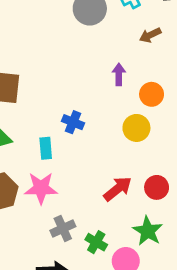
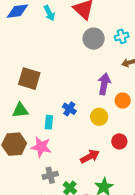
purple arrow: (119, 74) -> (104, 84), size x1.5
yellow circle: (136, 128) -> (99, 117), moved
red circle: (157, 187) -> (119, 141), moved

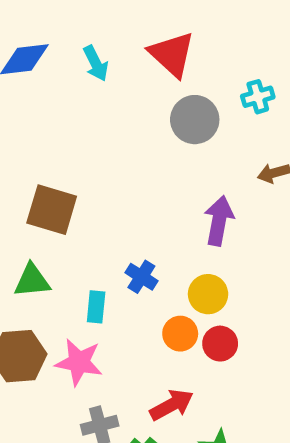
cyan cross: (122, 36) -> (258, 97), moved
orange circle: (123, 101) -> (180, 334), moved
red circle: (119, 141) -> (220, 344), moved
red arrow: (90, 157) -> (172, 405), moved

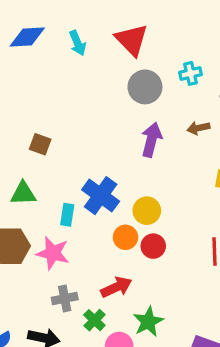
brown square: (52, 210) -> (40, 144), size x0.6
purple arrow: (219, 221) -> (151, 140), moved
blue cross: (141, 277) -> (101, 196), size x1.6

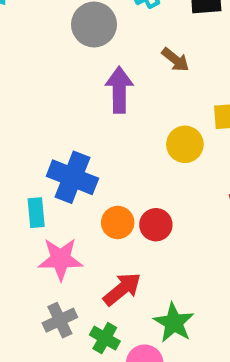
brown arrow: (198, 128) -> (175, 60), turned -115
yellow circle: (147, 211) -> (185, 144), moved
pink star: (53, 253) -> (61, 259), moved

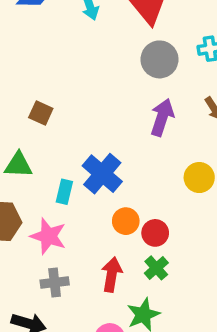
pink star: (61, 259) -> (48, 236), moved
red arrow: (122, 289) -> (112, 275), turned -60
green cross: (105, 338) -> (156, 268), moved

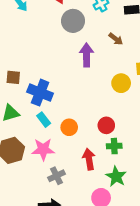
blue cross: (102, 174) -> (40, 93), moved
cyan rectangle: (64, 192) -> (44, 120), turned -32
orange circle: (126, 221) -> (69, 127), moved
green cross: (156, 268) -> (114, 146), turned -32

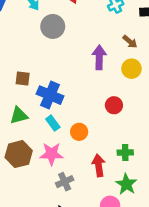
gray circle: (73, 21) -> (53, 26), moved
yellow circle: (121, 83) -> (131, 69), moved
red circle: (106, 125) -> (114, 105), moved

